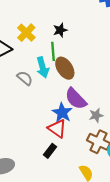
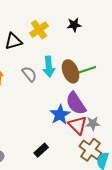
black star: (60, 30) -> (74, 25), moved
green line: (53, 51) -> (87, 70), moved, turned 66
red triangle: (57, 129) -> (77, 125), moved

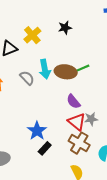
brown ellipse: (70, 71) -> (66, 72), turned -55
purple semicircle: (76, 103) -> (73, 101), size x0.7
blue star: (60, 115) -> (37, 131), moved
brown cross: (90, 150) -> (79, 143), moved

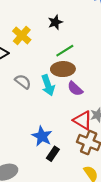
cyan arrow: (45, 69) -> (48, 85), moved
green line: (81, 69) -> (65, 51), moved
purple semicircle: (73, 101) -> (75, 89), moved

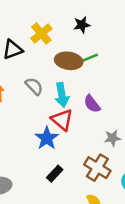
brown ellipse: (63, 69) -> (69, 61), moved
red triangle: (83, 120) -> (62, 120), moved
blue star: (42, 136) -> (47, 138), moved

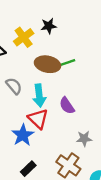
black star: (82, 25) -> (49, 26), moved

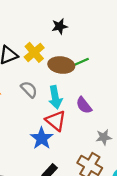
yellow cross: (24, 37) -> (34, 52), moved

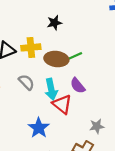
yellow cross: (34, 52) -> (31, 47), turned 36
purple semicircle: (84, 105) -> (78, 86), moved
red triangle: (56, 121) -> (62, 104), moved

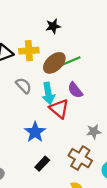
brown ellipse: (56, 59) -> (54, 63), turned -50

